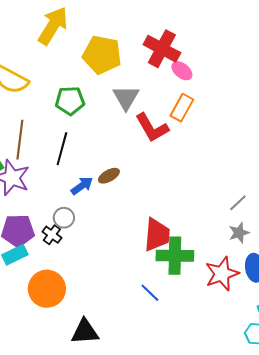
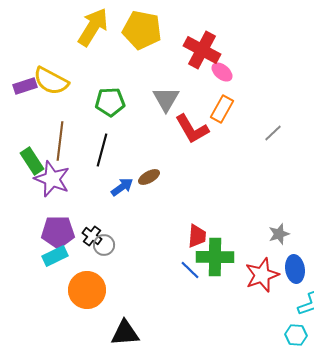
yellow pentagon: (102, 55) -> (142, 30), moved
gray line: (238, 203) -> (273, 133), moved
gray circle: (64, 218) -> (104, 245), moved
red trapezoid: (157, 235) -> (197, 236), size x0.7
blue line: (150, 293) -> (190, 270), moved

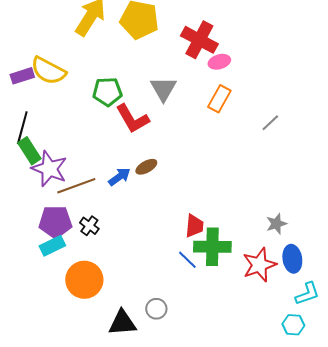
pink ellipse: (222, 72) -> (219, 62), turned -55
red L-shape: (192, 129) -> (132, 119), moved
brown line: (60, 141) -> (76, 186), moved, turned 63
black line: (102, 150) -> (22, 128), moved
gray circle: (104, 245) -> (156, 309), moved

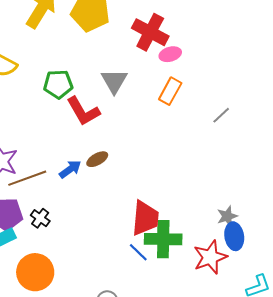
red trapezoid: (194, 226) -> (145, 218), size x1.5
blue ellipse: (292, 259) -> (234, 236), moved

